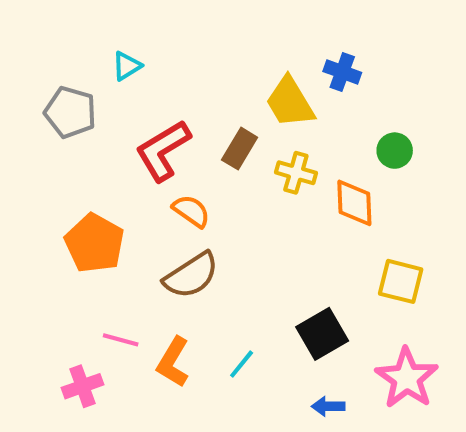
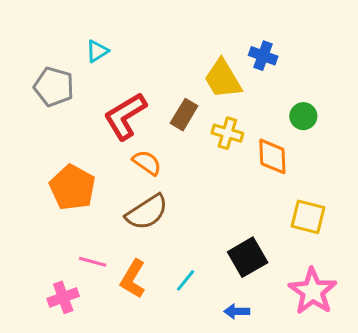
blue arrow: (328, 406) -> (237, 311), moved

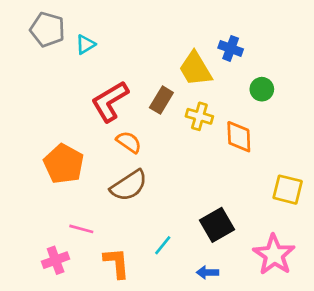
gray pentagon: (54, 87) -> (47, 29), moved
green circle: (303, 116) -> (262, 89), moved
yellow square: (308, 217) -> (288, 190), moved
orange L-shape: (133, 279) -> (117, 263), moved, turned 144

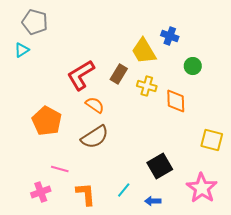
cyan triangle: (85, 44) -> (22, 50), moved
cyan line: (163, 245) -> (124, 190), moved

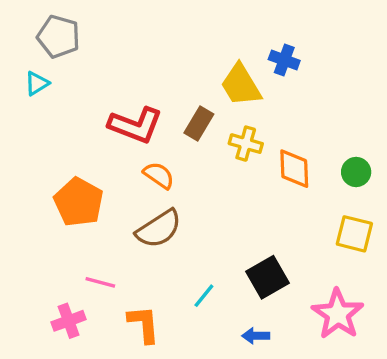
green circle: (193, 66) -> (356, 172), moved
red L-shape: (81, 75) -> (135, 125), turned -128
cyan line: (124, 190) -> (204, 296), moved

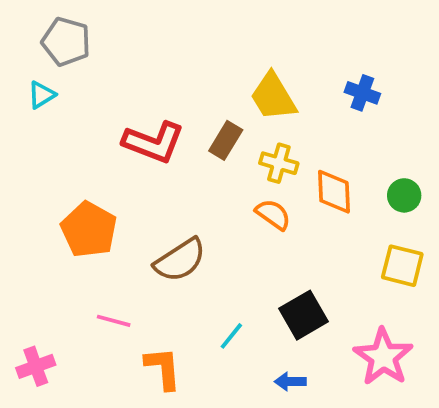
blue cross: (284, 60) -> (362, 93), moved
orange semicircle: (159, 175) -> (273, 214), moved
pink cross: (69, 321) -> (36, 366), moved

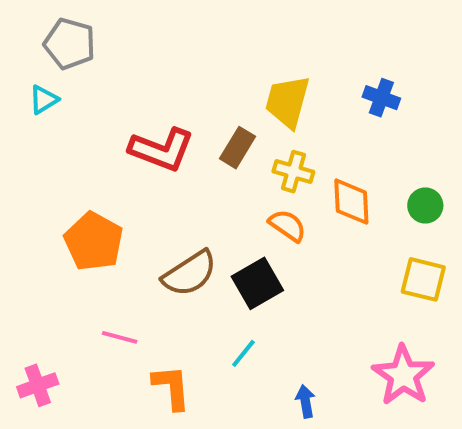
yellow trapezoid: (273, 97) -> (287, 102), turned 46
black square: (304, 315) -> (257, 283), moved
blue arrow: (290, 382) -> (305, 401), turned 80

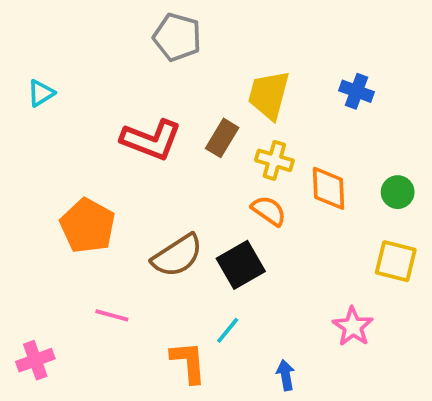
gray pentagon: (70, 44) -> (177, 37), moved
pink star: (403, 375) -> (353, 327), moved, size x0.7
orange L-shape: (172, 387) -> (188, 362), moved

